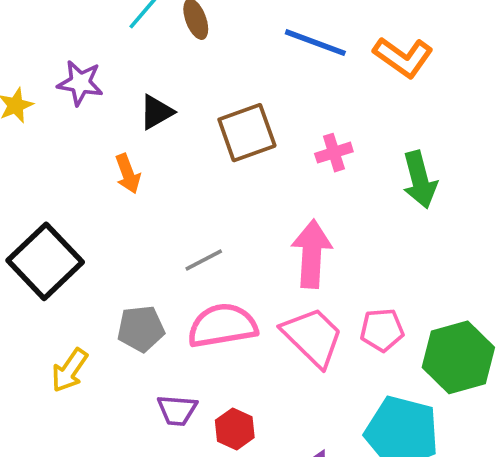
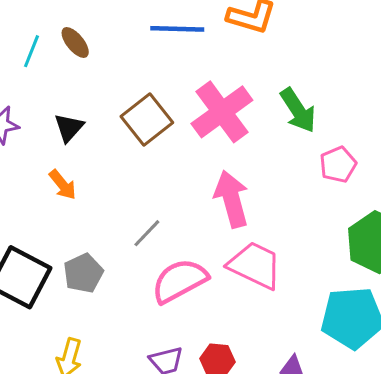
pink cross: (334, 153) -> (222, 112), size x2.0
gray pentagon: (141, 329) -> (83, 273), moved
pink pentagon: (382, 330) -> (338, 164), moved

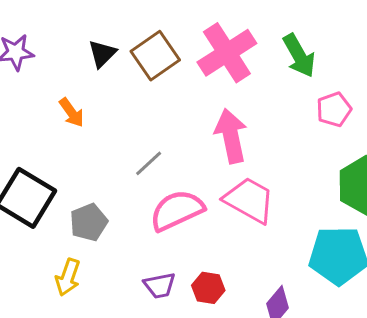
black triangle: (69, 128) -> (102, 54), moved
gray pentagon: (83, 273) -> (89, 222), moved

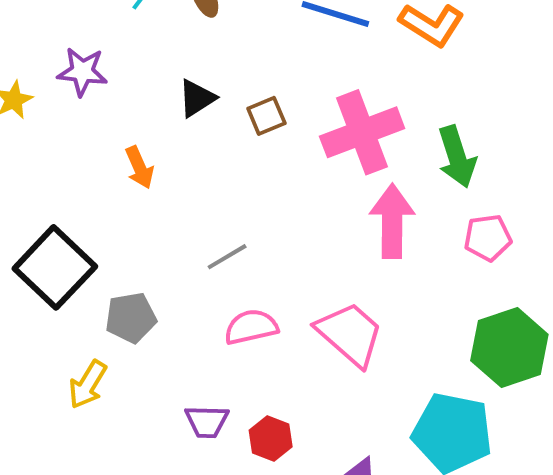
brown square: (155, 56) -> (266, 116), size x0.6
pink arrow: (231, 136) -> (392, 221), moved
pink semicircle: (177, 210) -> (251, 327), size x0.7

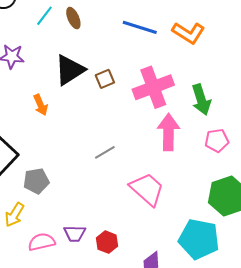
black triangle: (197, 98) -> (70, 70), size x1.6
gray line: (227, 257) -> (105, 152), moved
pink semicircle: (251, 327) -> (42, 242), moved

